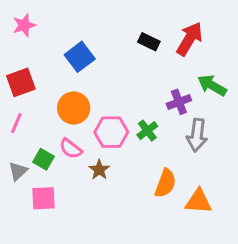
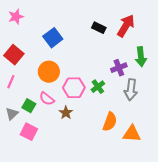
red square: (21, 82) -> (14, 55), turned -30
green arrow: (212, 85) -> (141, 57), turned -126
pink square: (44, 198) -> (29, 132), turned 30

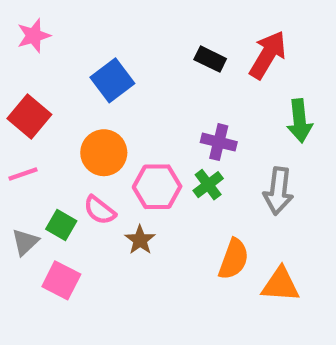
purple cross: (119, 68) -> (219, 142), moved, turned 35
pink line: (11, 82) -> (23, 174), turned 48

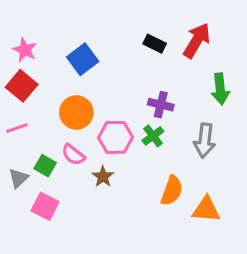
pink star: (34, 36) -> (25, 50), moved, turned -30

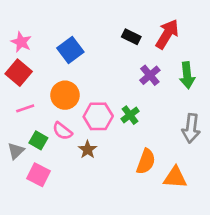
purple cross: (161, 105) -> (150, 75), moved, turned 36
pink line: (17, 128) -> (25, 108), moved
gray arrow: (205, 141) -> (191, 128), moved

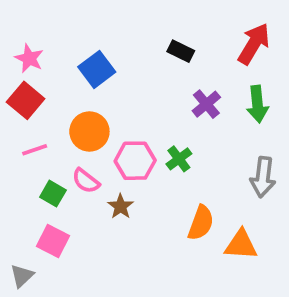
red arrow: (167, 34) -> (254, 44), moved
gray triangle: (16, 151) -> (22, 276), moved

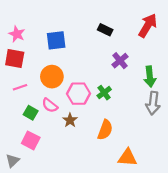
blue square: (97, 69) -> (56, 40), turned 30
red square: (26, 100) -> (15, 59), turned -30
green arrow: (257, 104) -> (150, 77), moved
orange semicircle: (201, 223) -> (105, 130), moved
orange triangle: (241, 245) -> (127, 157), moved

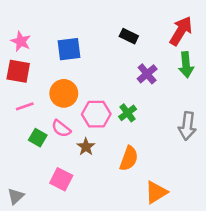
green arrow: (150, 77) -> (186, 65), moved
pink square: (31, 140) -> (61, 179), moved
orange triangle: (127, 157) -> (156, 192), turned -36

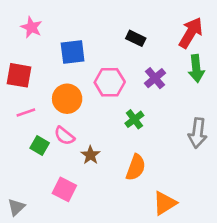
pink star: (21, 41) -> (31, 27), moved
pink hexagon: (96, 114) -> (110, 82), moved

